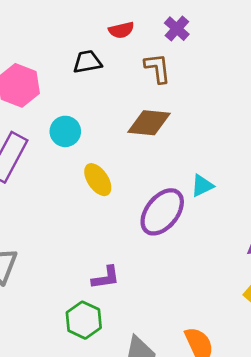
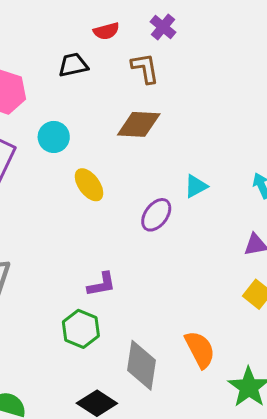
purple ellipse: (162, 212) -> (156, 215), size x0.7

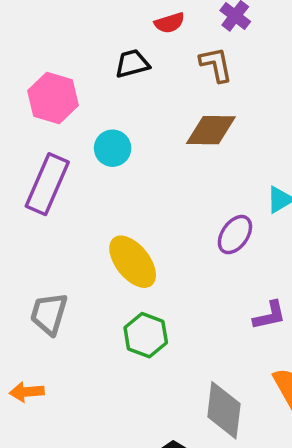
yellow ellipse: (89, 185) -> (133, 262), moved, size x1.4
purple L-shape: (102, 284) -> (270, 315), moved
green hexagon: (81, 329) -> (146, 335), moved

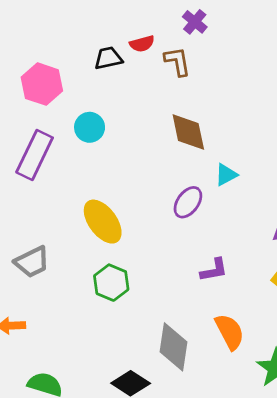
red semicircle: (169, 23) -> (142, 44), moved
brown diamond: (211, 130) -> (188, 132), moved, turned 75
gray trapezoid: (49, 314) -> (32, 262), turned -135

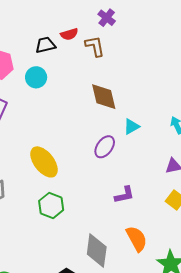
cyan circle: (90, 127) -> (36, 77), moved

